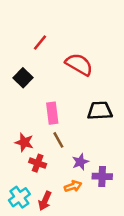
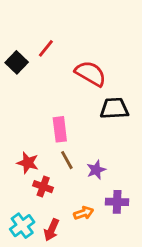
black square: (23, 78) -> (17, 62), moved
black trapezoid: (100, 111) -> (114, 108), moved
purple star: (80, 162) -> (96, 170), moved

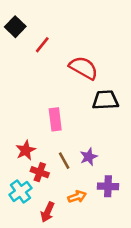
black square: (17, 62) -> (15, 27), moved
brown line: (67, 160) -> (64, 161), moved
red star: (28, 163) -> (26, 150), turned 30
cyan cross: (22, 226) -> (20, 191), moved

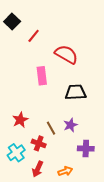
black trapezoid: (105, 100) -> (76, 92), moved
pink rectangle: (55, 119) -> (42, 76), moved
red cross: (40, 172) -> (39, 143), moved
orange arrow: (77, 197) -> (65, 171), moved

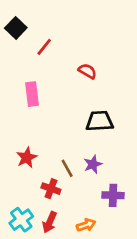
red semicircle: (66, 54) -> (87, 71), size x0.6
pink rectangle: (42, 76) -> (32, 94), moved
cyan cross: (16, 153) -> (21, 220), moved

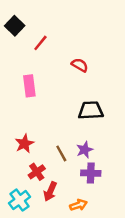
red cross: (51, 189) -> (37, 172), moved, turned 35
purple cross: (113, 195) -> (91, 173), moved
red arrow: (50, 222) -> (50, 191), moved

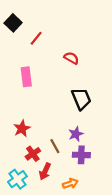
black trapezoid: (91, 110) -> (81, 99), turned 70
brown line: (61, 153) -> (55, 146), moved

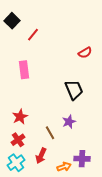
red semicircle: (71, 58) -> (85, 53), moved, turned 120
red cross: (33, 154) -> (18, 140), moved
purple cross: (81, 155) -> (82, 159), moved

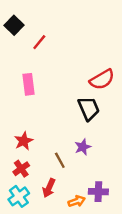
red semicircle: (85, 53) -> (102, 79), moved, size x1.5

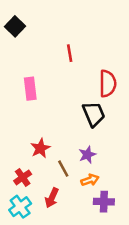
red line: (39, 42) -> (70, 53), moved, turned -49
red semicircle: (102, 79) -> (108, 84), turned -60
red star: (24, 141) -> (40, 148), moved
orange arrow: (77, 201) -> (90, 180), moved

